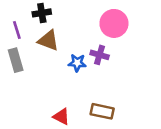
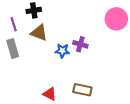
pink circle: (114, 23) -> (116, 19), moved

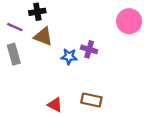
purple line: (14, 24) -> (15, 27), turned -48

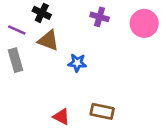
black cross: (37, 12) -> (42, 13), turned 35
purple cross: (89, 49) -> (100, 17), moved

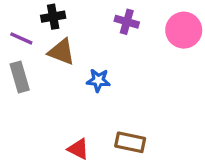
black cross: (42, 13) -> (53, 17), turned -36

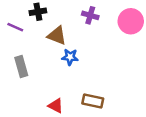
brown triangle: (61, 52) -> (57, 36), moved
gray rectangle: (20, 77) -> (21, 66), moved

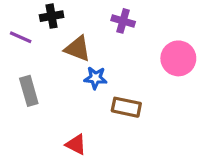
pink circle: (131, 21) -> (178, 58), moved
brown rectangle: (93, 101) -> (126, 107), moved

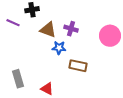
purple cross: (123, 21) -> (71, 29), moved
gray rectangle: (29, 91) -> (18, 79), moved

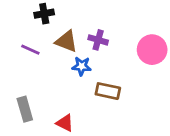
purple line: (13, 23) -> (30, 50), moved

